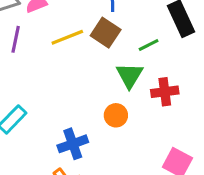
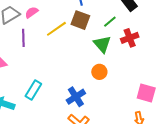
red cross: (165, 92) -> (130, 38), moved

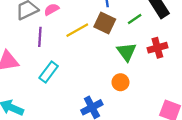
green line: (110, 22) -> (135, 19), moved
cyan rectangle: (33, 90) -> (49, 72), moved

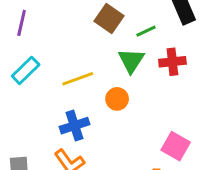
green line: (135, 19) -> (146, 31), moved
yellow line: (77, 30) -> (78, 79), moved

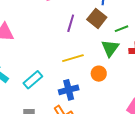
purple line: (22, 23) -> (71, 23), moved
cyan rectangle: (26, 70) -> (33, 80), moved

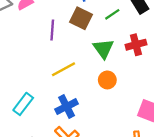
green line: (121, 29) -> (112, 14), moved
orange circle: (99, 74) -> (107, 80), moved

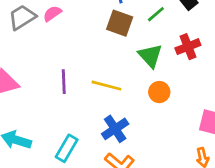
purple line: (52, 30) -> (64, 82), moved
yellow line: (64, 69) -> (106, 86), turned 50
cyan rectangle: (23, 104) -> (67, 148), moved

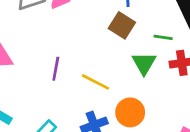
green line: (156, 14) -> (163, 37), moved, turned 36
orange circle: (159, 92) -> (130, 112), moved, size x1.4

